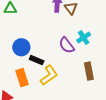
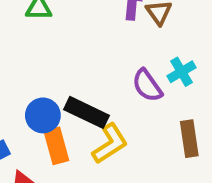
blue circle: (21, 47) -> (43, 115), moved
black rectangle: (37, 60) -> (86, 112), size x1.5

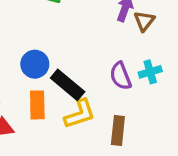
blue circle: (43, 115) -> (35, 64), moved
brown rectangle: (189, 139) -> (118, 131), moved

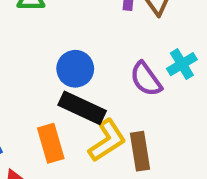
blue circle: (35, 64) -> (75, 69), moved
brown rectangle: (118, 131) -> (140, 151), moved

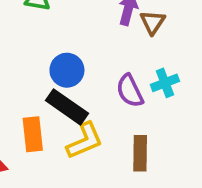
brown rectangle: (140, 151) -> (140, 153), moved

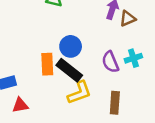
brown triangle: (153, 22) -> (128, 19), turned 30
orange rectangle: (33, 134) -> (47, 64), moved

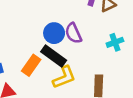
purple semicircle: (110, 62) -> (73, 33), moved
orange rectangle: (47, 64) -> (31, 65), moved, turned 40

